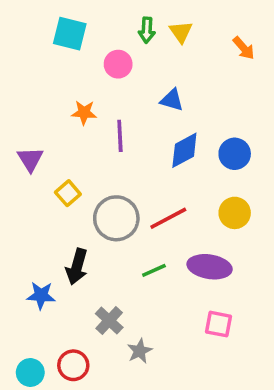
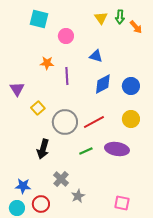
green arrow: (147, 30) -> (120, 17), moved
blue star: (41, 295) -> (23, 186), moved
pink square: (219, 324) -> (122, 203), moved

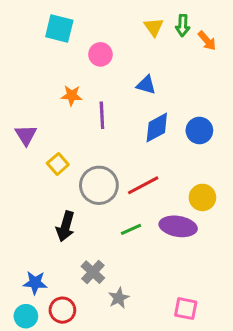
yellow circle: (131, 119) -> (202, 197), moved

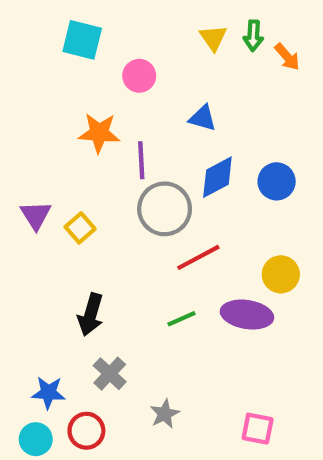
orange star: (72, 95) -> (99, 133), size x1.4
purple triangle: (26, 135) -> (36, 215), moved
gray circle: (99, 185) -> (165, 209), moved
gray cross: (93, 272) -> (110, 374), moved

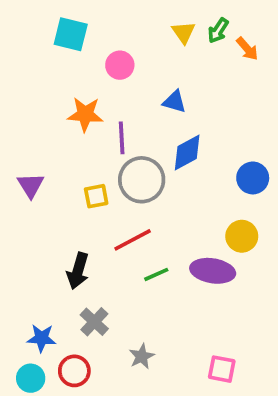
green arrow: (253, 36) -> (218, 31), turned 30
blue circle: (277, 181) -> (253, 178), moved
yellow square: (80, 228) -> (96, 196), moved, turned 30
red line: (198, 257) -> (133, 240), moved

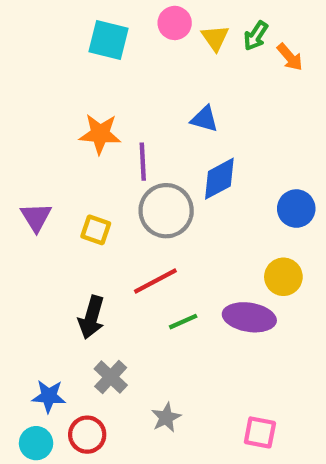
cyan square: (71, 34) -> (109, 40), moved
pink circle: (120, 65) -> (175, 23), moved
yellow square: (96, 196) -> (96, 230), moved, turned 30

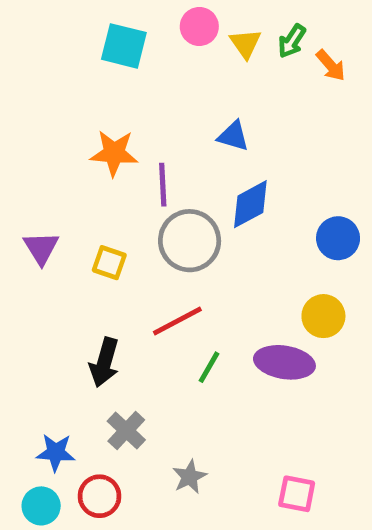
green line: (183, 322) -> (209, 367), turned -36

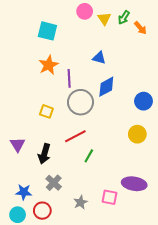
cyan square: (124, 46) -> (47, 31), moved
orange star: (114, 153) -> (48, 65), turned -30
purple triangle: (41, 248) -> (18, 145), moved
purple ellipse: (284, 362) -> (134, 184), moved
pink square: (297, 494) -> (109, 197), moved

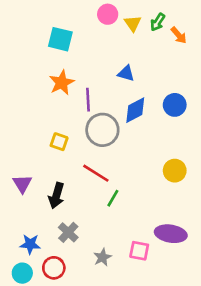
blue circle: (143, 101) -> (175, 105), moved
red line: (75, 136) -> (96, 173), turned 60

